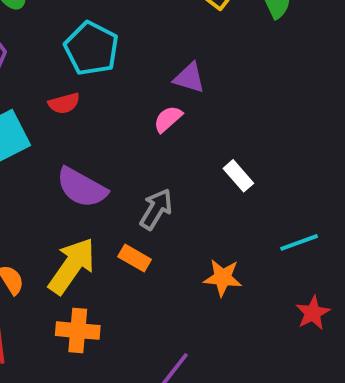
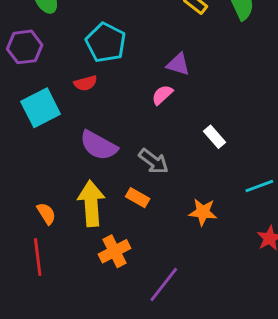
gray arrow: (156, 209) -> (154, 161), turned 96
yellow arrow: (72, 266) -> (91, 203), turned -39
orange cross: (78, 331) -> (114, 251), moved, turned -32

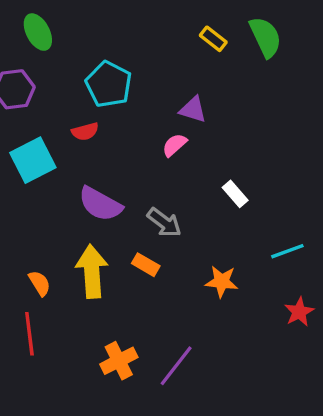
orange cross: (114, 251) -> (119, 361), moved

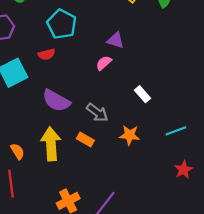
orange star: (222, 282) -> (130, 135), moved

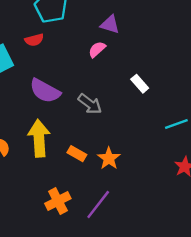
orange star: (130, 135) -> (109, 158), moved, turned 30
orange rectangle: (85, 139) -> (77, 154), moved

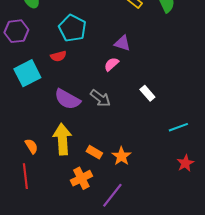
gray arrow: (90, 104) -> (100, 98), moved
orange cross: (58, 201) -> (81, 178), moved

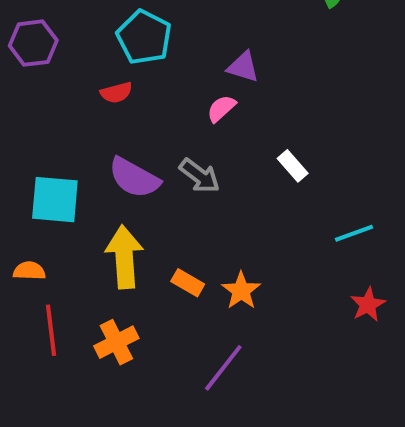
cyan square: (27, 73) -> (55, 200), moved, turned 32
orange semicircle: (31, 146) -> (29, 271), moved, turned -56
orange cross: (81, 178) -> (116, 342), moved

